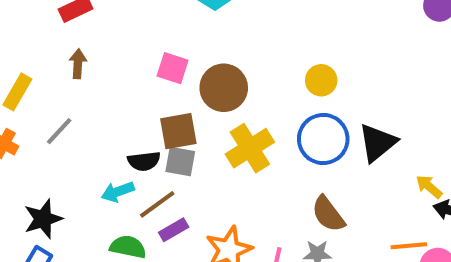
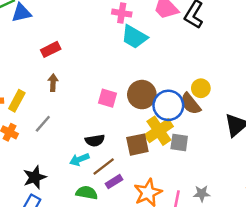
pink square: (173, 68) -> (107, 98), moved
brown square: (178, 131) -> (137, 145), moved
blue circle: (323, 139) -> (168, 105), moved
gray square: (180, 162) -> (179, 142), moved
brown semicircle: (328, 214) -> (190, 104), moved

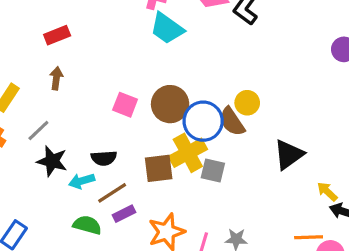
black star: (35, 177) -> (52, 161), moved, turned 30

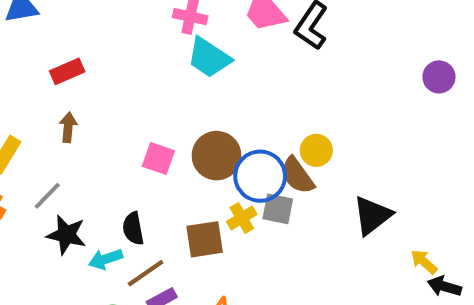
yellow cross: (188, 153) -> (242, 218), size x0.6
black semicircle: (104, 158) -> (133, 229), turned 85
gray square: (213, 170) -> (278, 209), moved

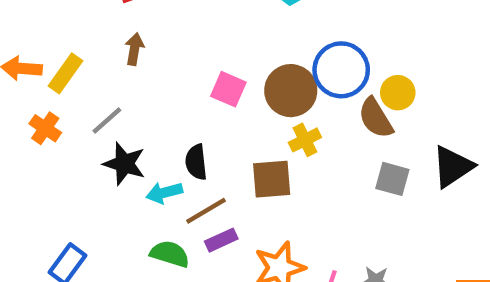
blue circle: (260, 176) -> (341, 70), moved
gray square: (278, 209) -> (392, 179), moved
yellow cross: (242, 218) -> (305, 140), moved

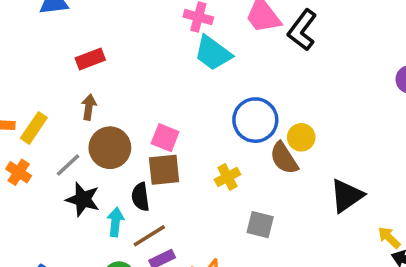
brown circle: (291, 91) -> (110, 148), moved
brown square: (272, 179) -> (164, 170), moved
gray square: (392, 179) -> (260, 225), moved
cyan arrow: (164, 193) -> (115, 222), turned 112

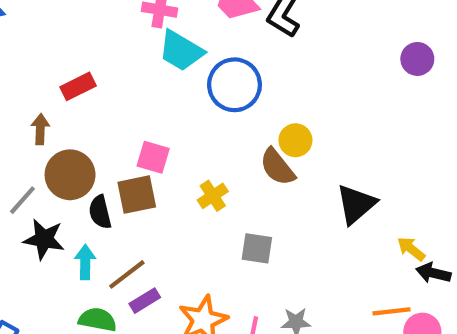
red rectangle: (90, 59) -> (78, 86), moved
blue circle: (255, 120) -> (234, 85), moved
pink square: (165, 138) -> (153, 157), moved
black semicircle: (141, 197) -> (100, 212), moved

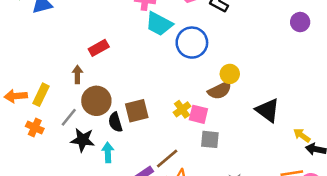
pink square: (153, 157) -> (198, 114), moved
brown semicircle: (277, 167) -> (220, 90), turned -75
black triangle: (356, 204) -> (268, 110), turned -40
brown line: (127, 274) -> (167, 158), moved

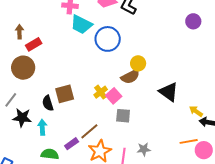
brown arrow: (77, 74) -> (19, 32), moved
brown circle: (96, 101) -> (23, 68), moved
pink square: (198, 114) -> (114, 96), turned 35

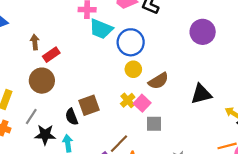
purple circle: (193, 21) -> (203, 32), moved, size x1.5
yellow circle: (138, 63) -> (133, 69), moved
black triangle: (169, 92) -> (201, 94), turned -45

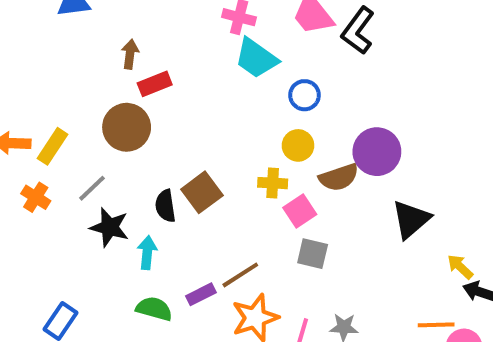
purple circle: (203, 32) -> (377, 152), moved
blue circle: (131, 42) -> (305, 95), size x0.6
black triangle: (201, 94) -> (411, 219), turned -40
yellow cross: (128, 100) -> (273, 183), moved, turned 32
brown square: (89, 105) -> (202, 192), turned -30

